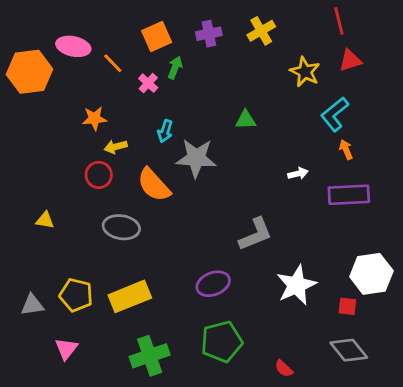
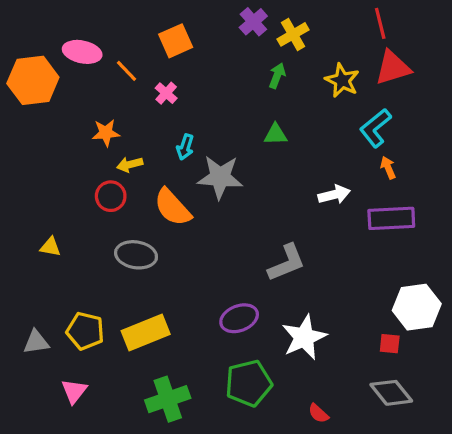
purple cross: (209, 34) -> (253, 22), moved, turned -30
red triangle: (350, 60) -> (393, 68), size x1.4
green arrow: (175, 68) -> (277, 76), moved
white arrow: (298, 174) -> (334, 195), size x1.4
white star: (297, 285) -> (304, 337), moved

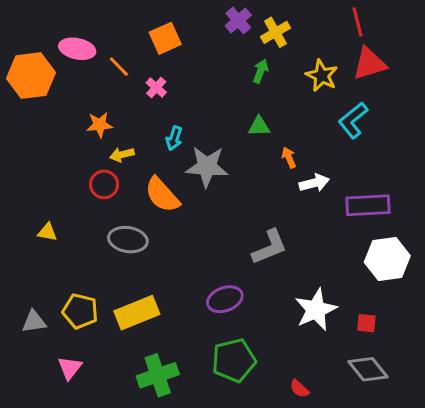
orange arrow: (388, 168) -> (289, 158), moved
white hexagon: (417, 307) -> (387, 259), moved
white star: (304, 337) -> (316, 310), moved

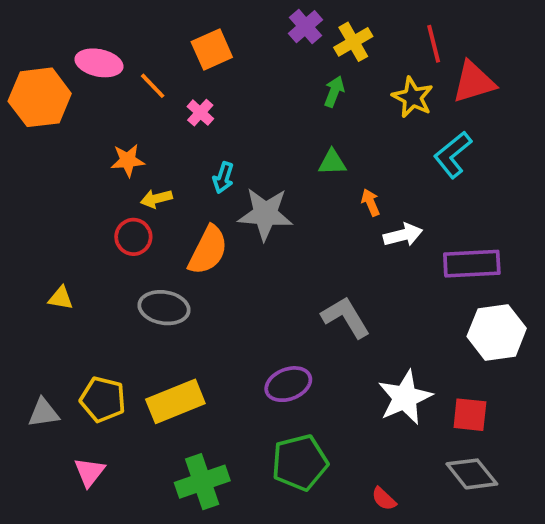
red line: (357, 22) -> (434, 44), moved
orange semicircle: (162, 195) -> (208, 250), turned -111
gray L-shape: (270, 247) -> (346, 317), turned -99
red square: (366, 323) -> (470, 415), size x1.4

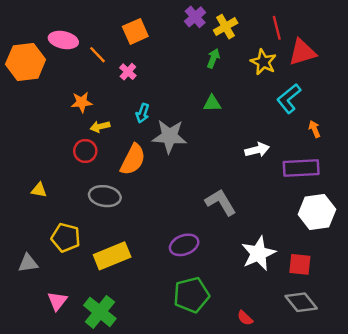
orange arrow: (370, 202) -> (315, 129), moved
yellow pentagon: (103, 399) -> (66, 238), moved
green cross: (202, 482) -> (100, 312), moved, turned -32

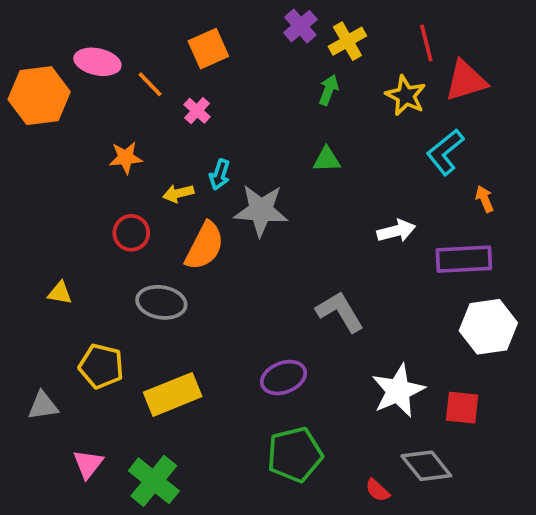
yellow arrow: (100, 127) -> (178, 193), moved
gray diamond: (301, 302) -> (426, 466), moved

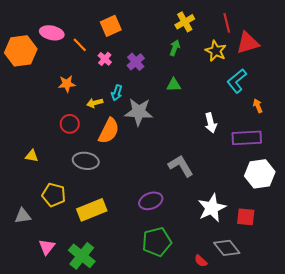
purple cross: (300, 26) -> (136, 62), moved
white arrow: (396, 231) -> (211, 123), turned 90

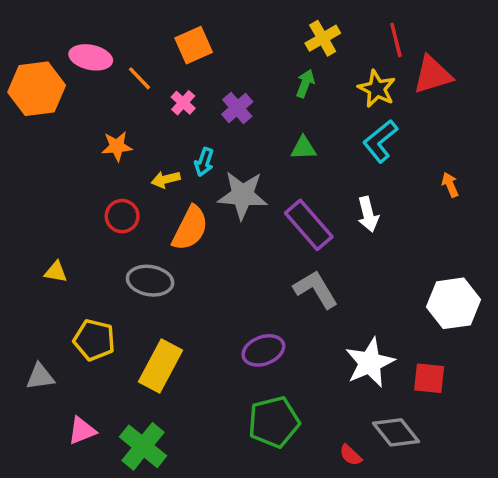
cyan L-shape: (237, 81) -> (380, 141), moved
purple rectangle: (247, 138) -> (309, 225), moved, turned 52
yellow rectangle: (92, 210) -> (160, 366), turned -40
pink triangle: (47, 247) -> (82, 431), turned 30

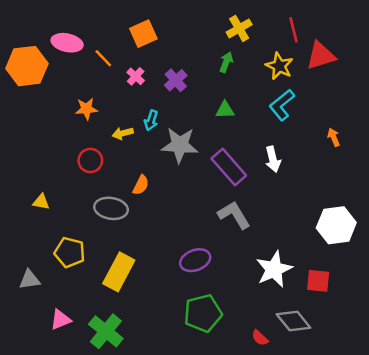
orange semicircle: (190, 228) -> (141, 185), moved, size x0.6

